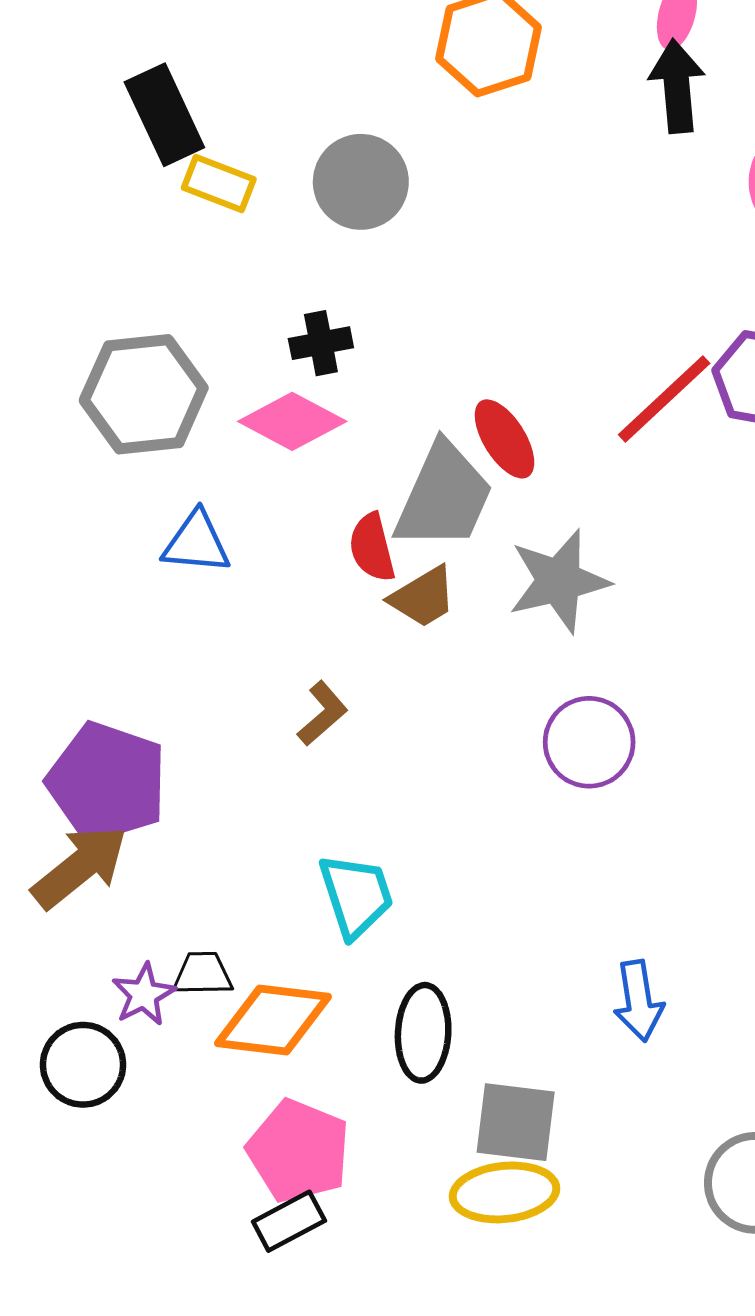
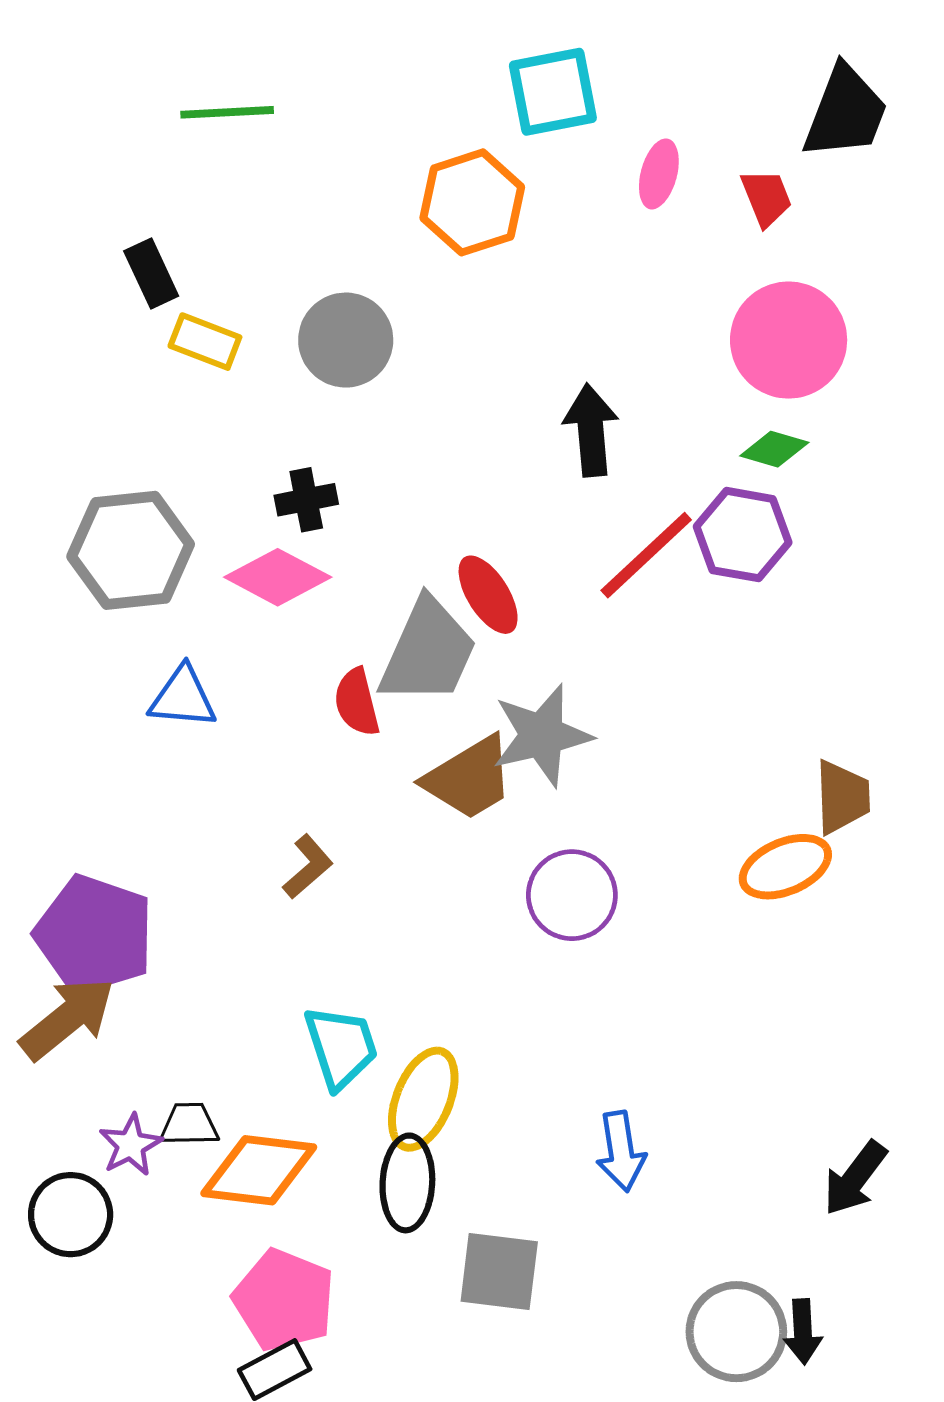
black arrow: (677, 86) -> (591, 430), moved
black rectangle: (164, 115) -> (151, 274), size x0.7
brown trapezoid: (423, 597) -> (469, 778), moved, size x1.4
yellow ellipse: (505, 1192) -> (423, 1099), moved, turned -62

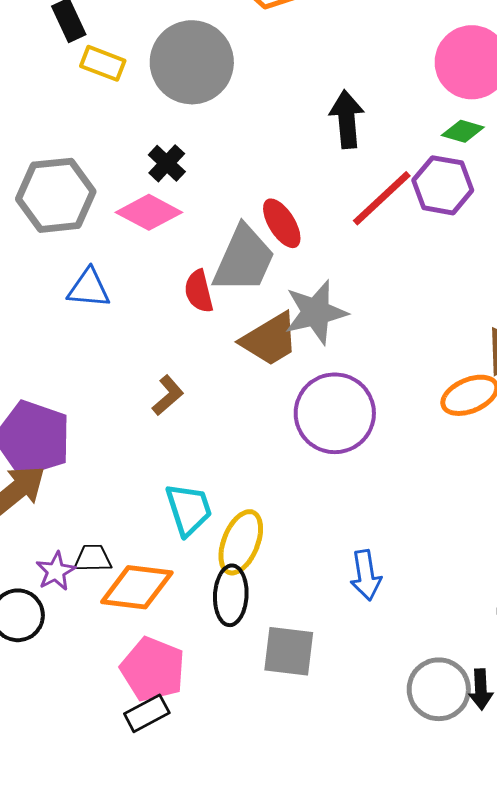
gray circle: (346, 340) -> (192, 62), size x1.4
black cross: (306, 500) -> (167, 163), turned -36
purple circle: (572, 895) -> (335, 413), size x1.4

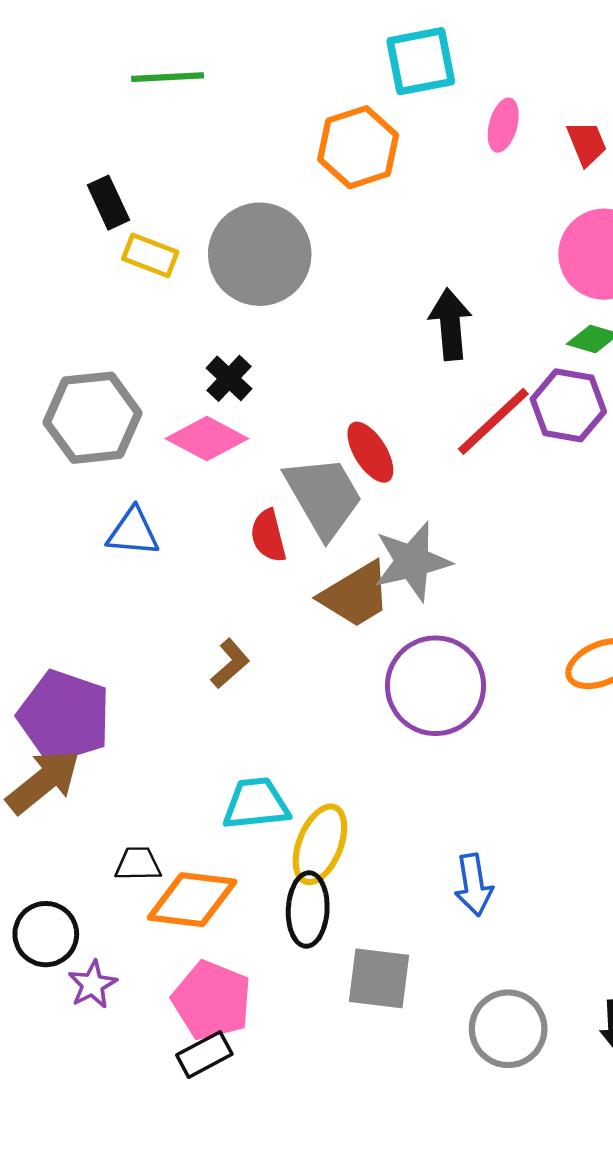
gray trapezoid: (244, 259) -> (324, 496), turned -54
cyan trapezoid: (189, 509) -> (256, 804), turned -78
purple star: (56, 571) -> (93, 984), moved
gray circle: (439, 689) -> (508, 1029), moved

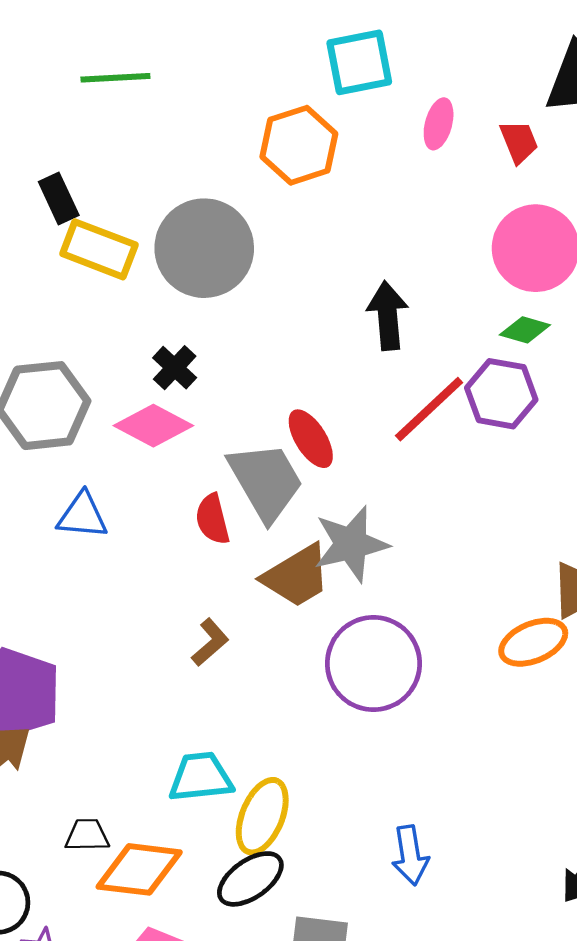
yellow rectangle: (150, 255) -> (99, 249), size x1.4
brown L-shape: (230, 664) -> (210, 642), moved
black ellipse: (308, 909) -> (250, 879), turned 52

